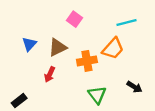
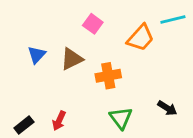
cyan line: (126, 23) -> (173, 20), moved
orange trapezoid: (113, 49) -> (141, 38), moved
red arrow: (50, 75) -> (59, 121), moved

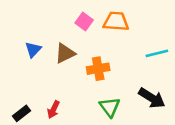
cyan line: (173, 20) -> (157, 53), moved
orange trapezoid: (141, 38) -> (116, 21), moved, turned -128
black arrow: (167, 108) -> (152, 98), size x1.5

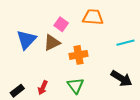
pink square: (84, 21) -> (61, 24), moved
blue triangle: (33, 50) -> (26, 40), size x1.5
green triangle: (110, 107) -> (75, 86), moved

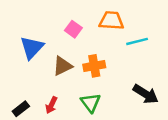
brown triangle: (52, 43) -> (62, 66), moved
cyan line: (126, 43) -> (137, 41), moved

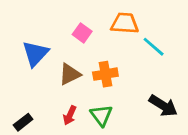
cyan line: (137, 41) -> (154, 47), turned 55
red arrow: (51, 105) -> (70, 115), moved

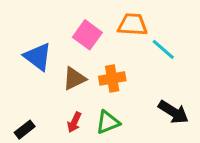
pink square: (82, 33) -> (87, 35), size x1.4
blue triangle: (35, 54) -> (38, 57), turned -36
green triangle: (101, 115) -> (108, 122), turned 45

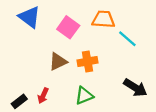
blue triangle: (38, 57) -> (29, 17), moved
red arrow: (74, 122) -> (43, 96), moved

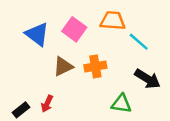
blue triangle: (29, 17) -> (37, 34), moved
black arrow: (135, 88) -> (147, 79), moved
green triangle: (84, 96) -> (121, 104), moved, turned 30

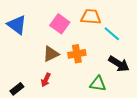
blue triangle: (37, 34) -> (17, 25), moved
red arrow: (47, 104) -> (46, 80), moved

